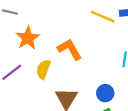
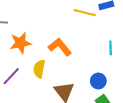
orange star: (28, 38) -> (20, 43), turned 30

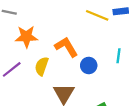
blue circle: (98, 81) -> (89, 65), moved

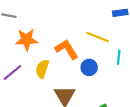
yellow line: (97, 15) -> (97, 37), moved

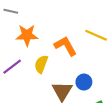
blue circle: (89, 67) -> (84, 82), moved

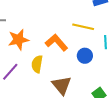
blue circle: (84, 82) -> (85, 56), moved

